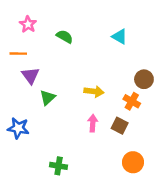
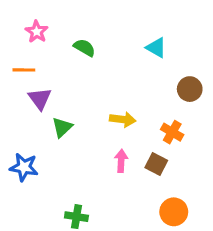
brown circle: (144, 79) -> (190, 89), moved

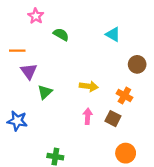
pink star: (37, 32) -> (36, 16), moved

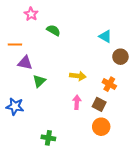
cyan triangle: (113, 34) -> (105, 36), moved
purple triangle: (29, 71) -> (25, 63), turned -42
orange circle: (126, 153) -> (101, 127), moved

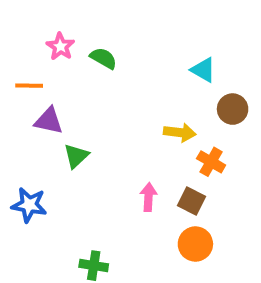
pink star: (31, 14) -> (60, 46), moved
yellow arrow: (78, 76) -> (180, 133), moved

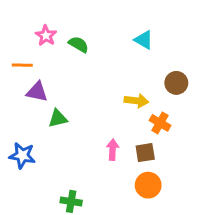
cyan triangle: (203, 70) -> (144, 40), moved
green triangle: (76, 156) -> (58, 118), turned 30
brown square: (191, 201) -> (145, 153), turned -36

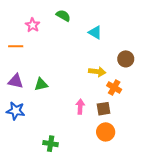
cyan triangle: (144, 40) -> (95, 32), moved
green semicircle: (79, 44) -> (63, 16), moved
purple triangle: (37, 92) -> (16, 81), moved

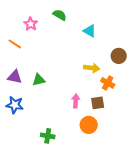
orange line: (16, 46) -> (15, 44), turned 32
orange circle: (106, 132) -> (89, 125), moved

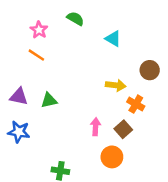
orange line: (15, 44) -> (36, 55), moved
brown square: (98, 103) -> (123, 129), turned -32

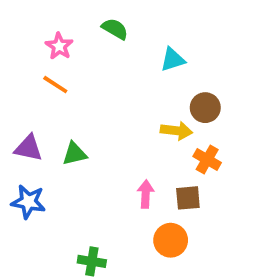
cyan triangle: (113, 39) -> (173, 60), turned -48
brown circle: (150, 70) -> (205, 108), moved
brown square: (123, 129) -> (188, 198), turned 36

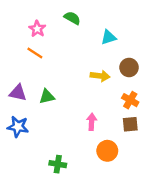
yellow arrow: (176, 131) -> (100, 76), moved
brown square: (188, 198) -> (130, 124), moved

